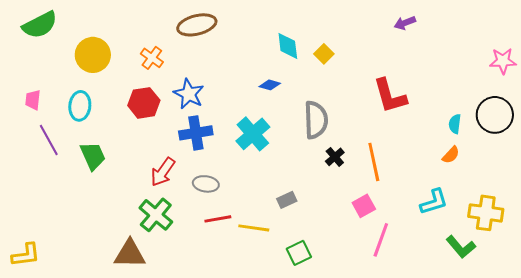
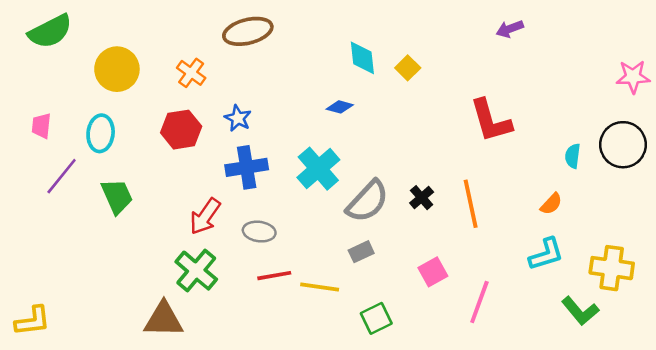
blue star: (189, 94) -> (238, 118), size x0.7
gray semicircle: (316, 120) -> (367, 201), moved, turned 45
purple line: (49, 140) -> (62, 176), turned 68
orange semicircle: (451, 155) -> (551, 204), moved
pink square: (364, 206) -> (433, 272), moved

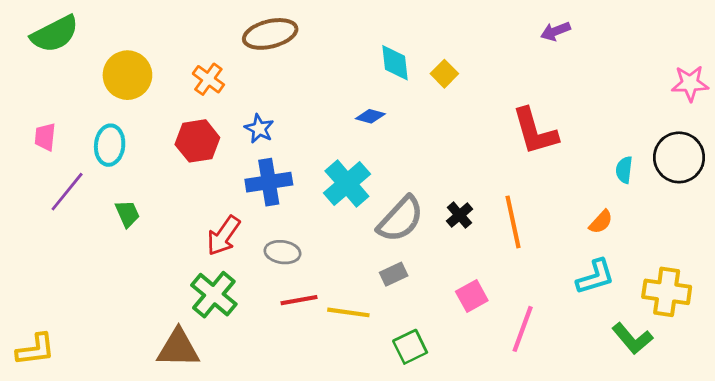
green trapezoid: (117, 196) -> (127, 214), size x0.7

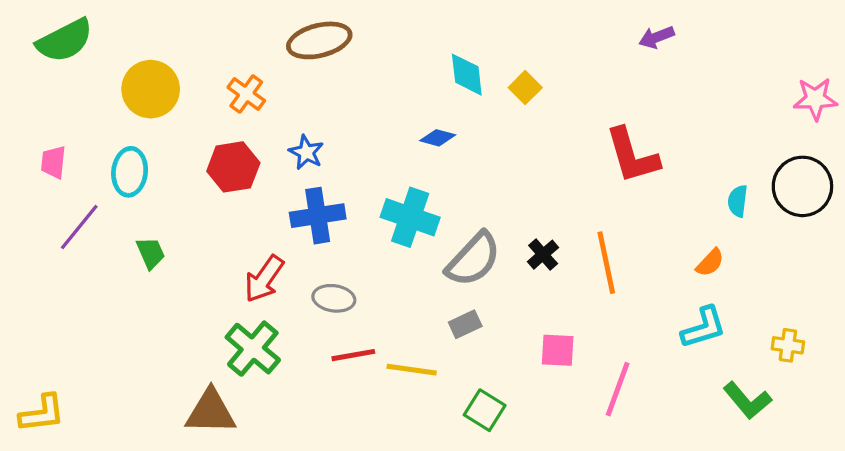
cyan cross: (347, 184) -> (410, 217), turned -30
yellow cross: (667, 292) -> (788, 345), size x0.6
pink square: (472, 296) -> (558, 350), turned 32
green square: (410, 347) -> (485, 410), turned -32

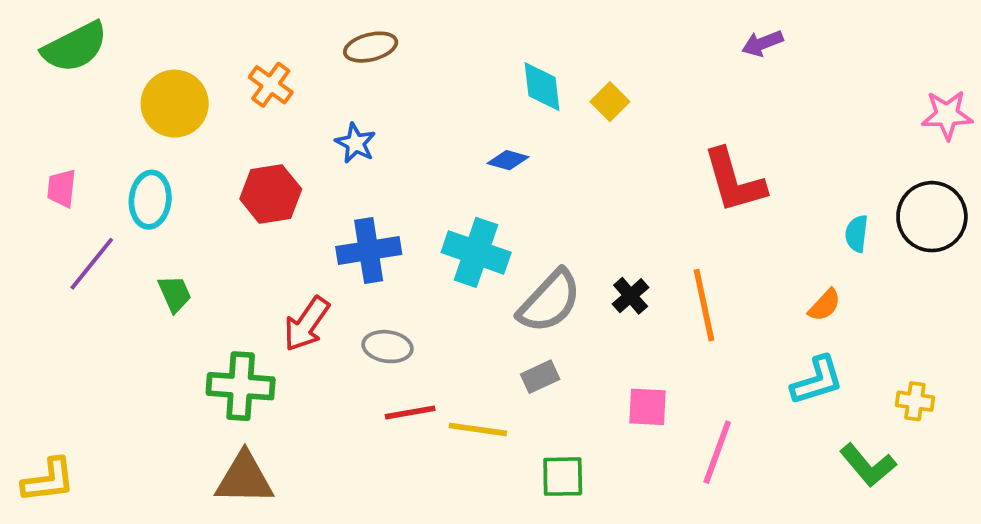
brown ellipse: (319, 40) -> (371, 47), size x0.7
orange cross: (246, 94) -> (271, 85), moved
blue star: (306, 152) -> (355, 143), moved
green cross: (253, 349) -> (241, 386), moved, turned -36
green square: (485, 410) -> (563, 477), turned -33

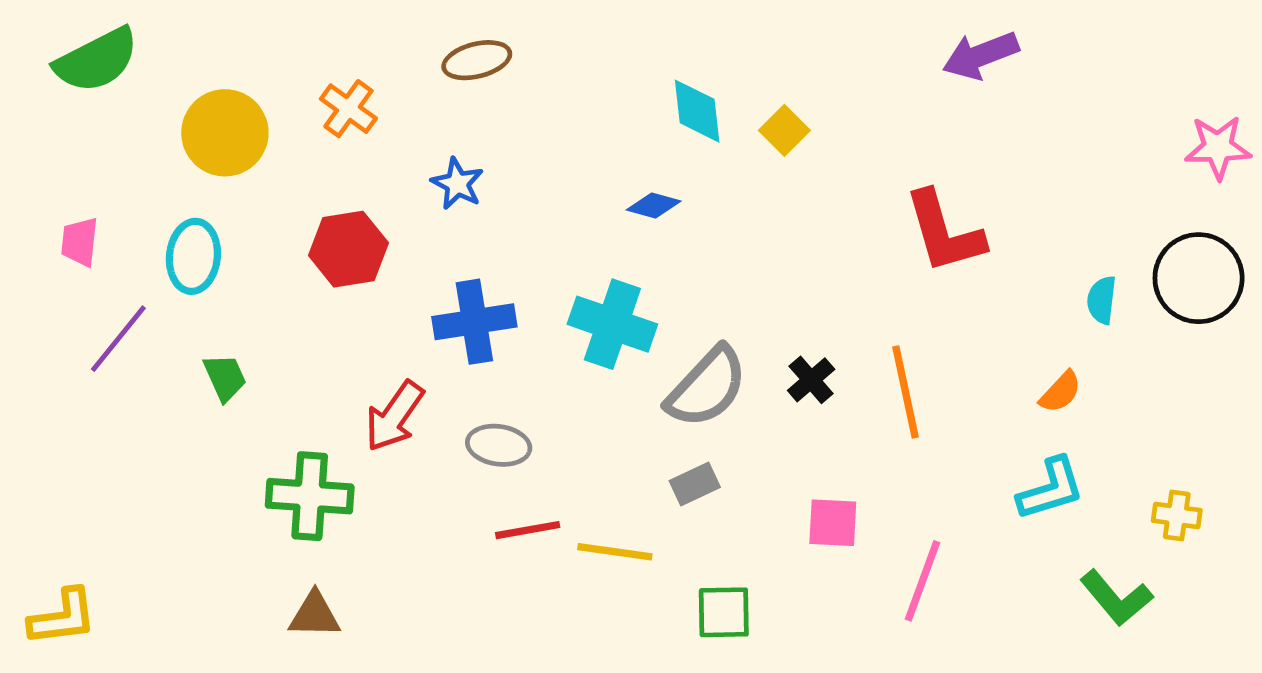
purple arrow: (762, 43) -> (981, 55), size x1.4
brown triangle: (244, 478) -> (315, 615), size x0.7

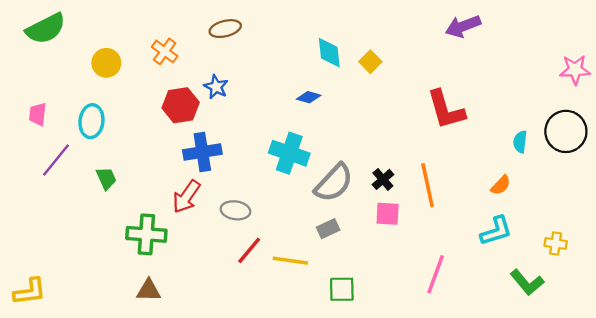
yellow circle: (225, 133) -> (106, 63), size x0.7
red hexagon: (348, 249) -> (181, 105), moved
blue cross: (474, 322) -> (202, 152), moved
pink square: (833, 523) -> (388, 214), moved
red line: (528, 530) -> (249, 250), turned -40

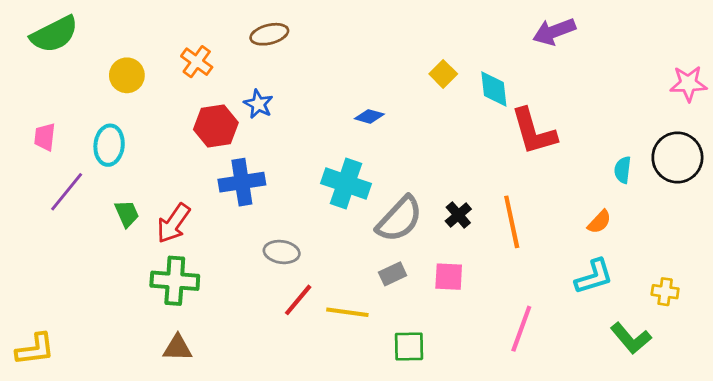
cyan diamond: (329, 53) -> (494, 89), moved
red arrow: (186, 197) -> (173, 223), moved
pink square: (388, 214) -> (449, 277), moved

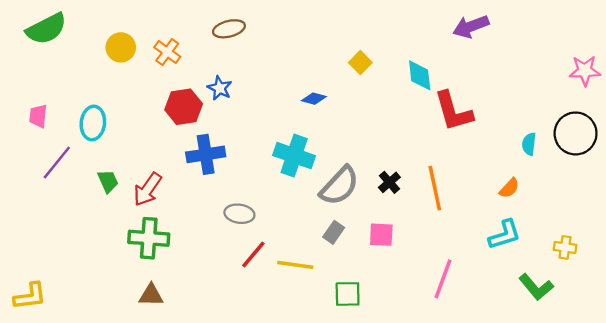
yellow square: (443, 74) -> (360, 63), moved
yellow circle: (127, 75) -> (121, 47), moved
gray rectangle: (393, 274) -> (334, 232), turned -30

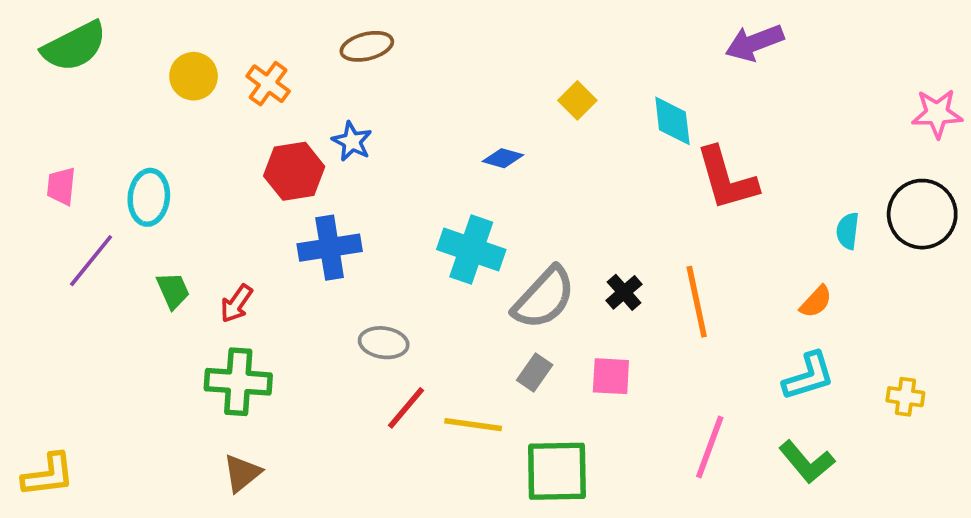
red arrow: (148, 189) -> (236, 304), size x0.7
green L-shape: (536, 287) -> (807, 462), moved
green square: (348, 294) -> (557, 471), size x1.5
brown triangle: (151, 295) -> (242, 473), turned -40

